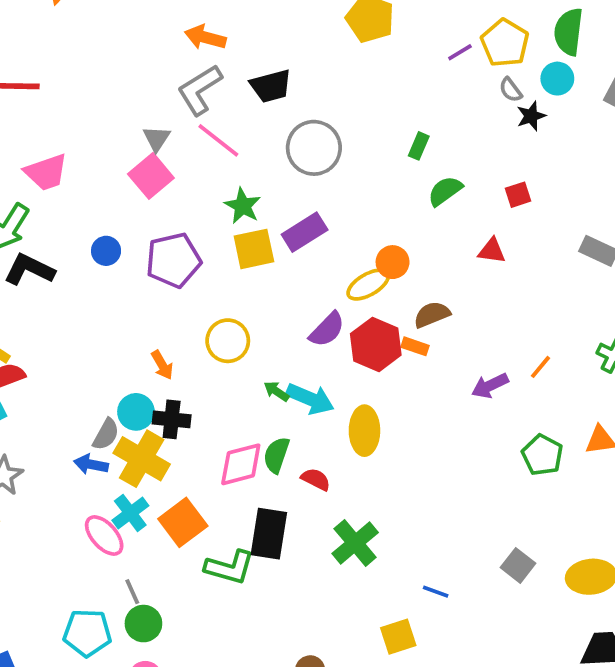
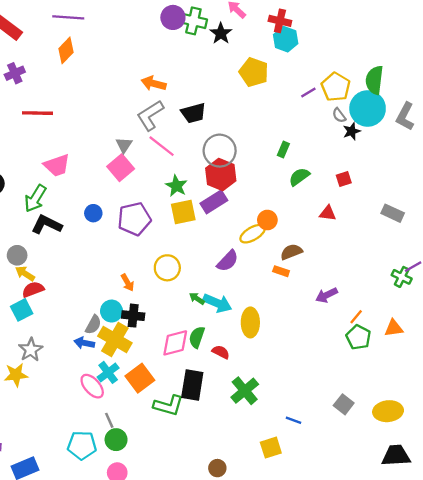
cyan circle: (557, 79) -> (368, 108), size x1.8
red hexagon: (376, 344) -> (221, 174), moved
orange line: (540, 367) -> (356, 317), moved

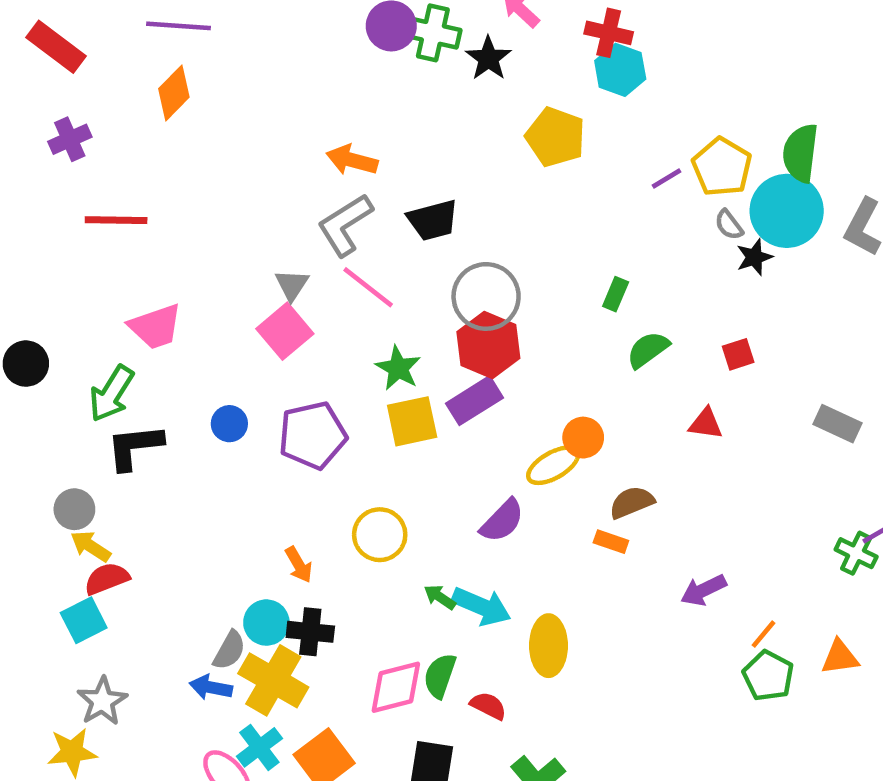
black L-shape: (47, 225) -> (135, 447), turned -32

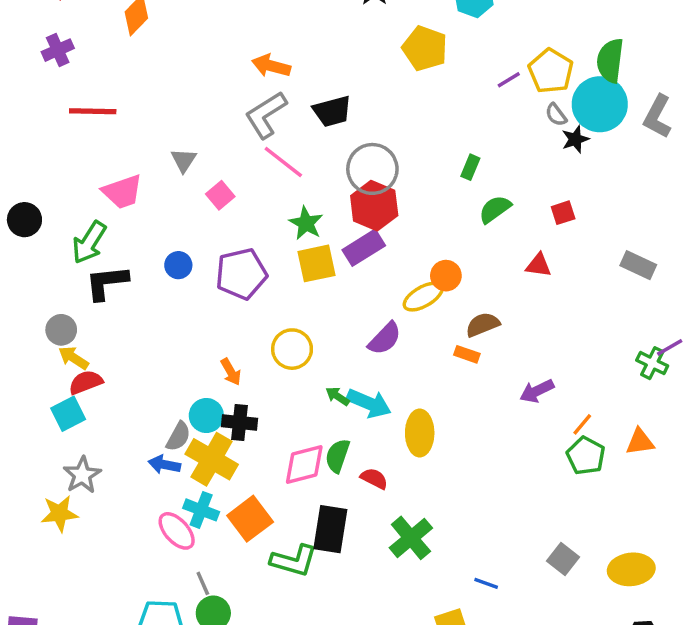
gray triangle: (292, 285) -> (184, 160), moved
pink square: (285, 331) -> (220, 195), size x0.7
cyan cross: (259, 747) -> (201, 510), turned -32

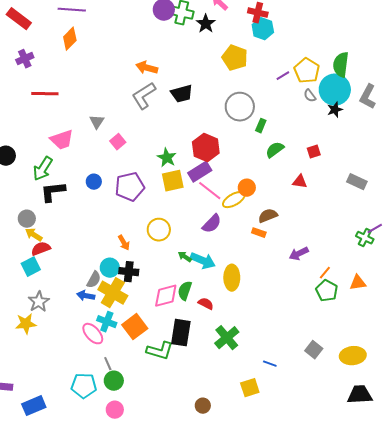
black star: (575, 139) -> (335, 110), moved
pink line: (283, 162) -> (210, 191), moved
gray circle: (372, 169) -> (240, 107), moved

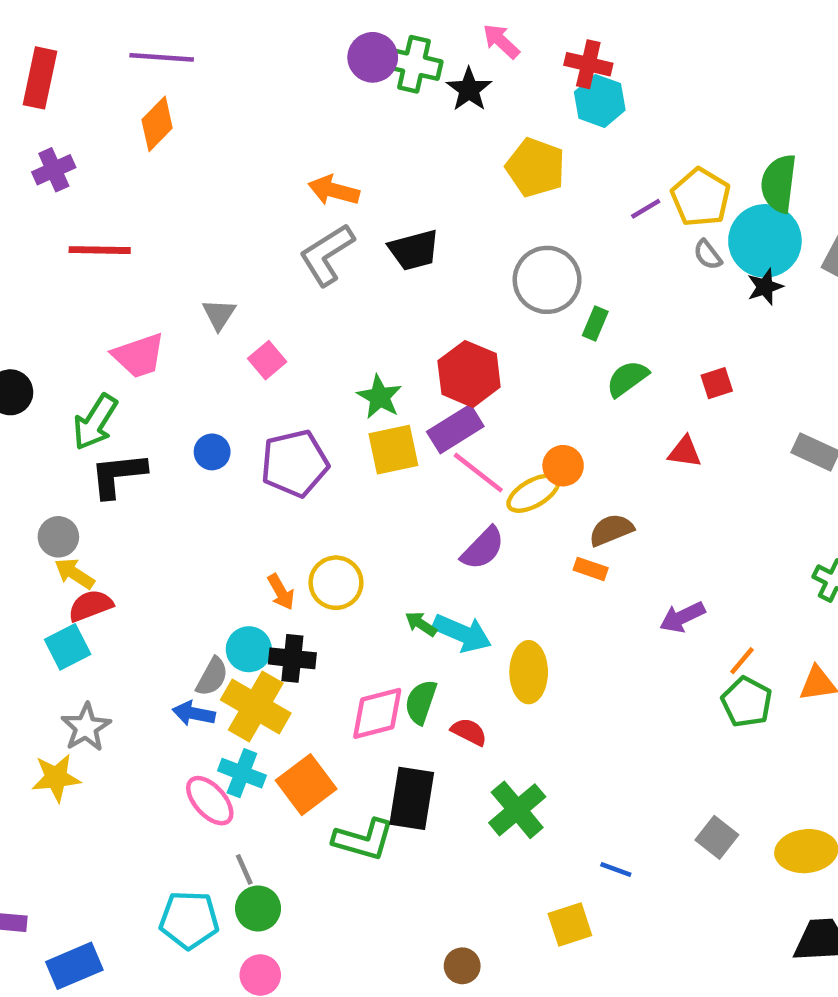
red rectangle: (19, 19) -> (40, 78), turned 65
yellow circle: (159, 230) -> (336, 583), moved

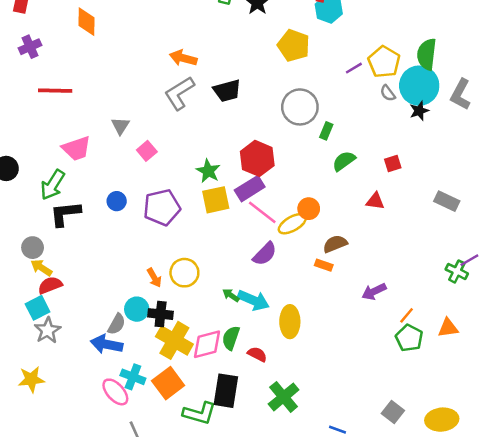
orange diamond: (157, 124) -> (87, 22), turned -44
yellow cross: (256, 707) -> (174, 340), moved
blue arrow: (194, 713) -> (107, 344), size x1.4
gray star: (86, 727) -> (48, 330), moved

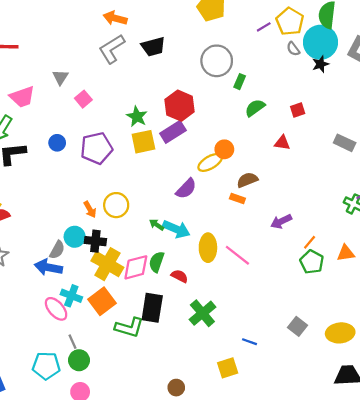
pink line: (262, 212) -> (237, 255), moved

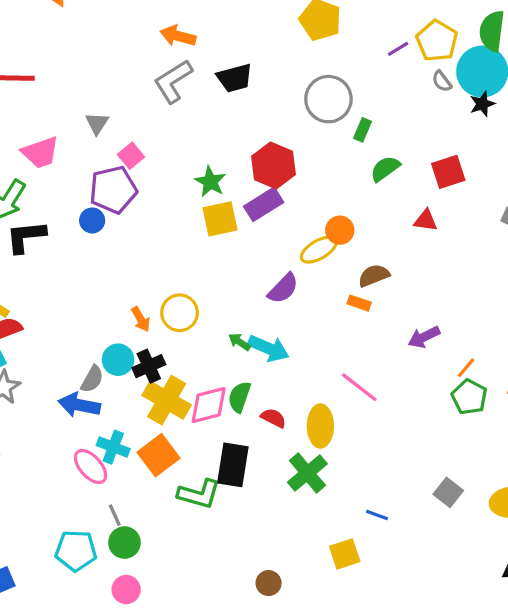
red square: (298, 110) -> (448, 172), size x1.5
purple pentagon: (96, 148) -> (113, 190), moved
black cross: (95, 241) -> (149, 366), turned -30
yellow ellipse: (208, 248) -> (320, 426), moved

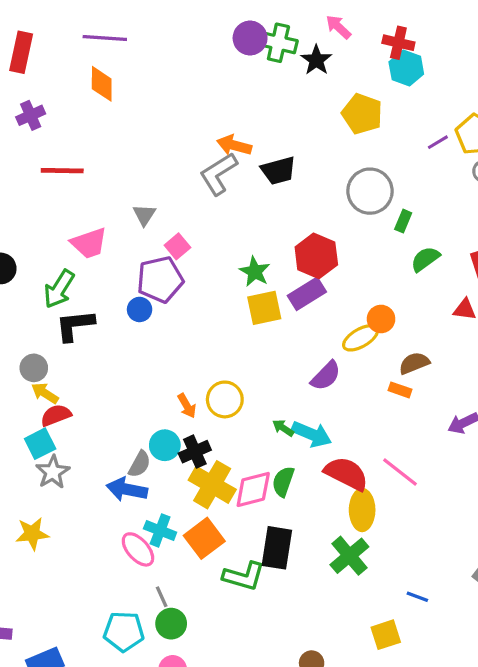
orange arrow: (178, 36) -> (234, 145), moved
red semicircle: (273, 418) -> (346, 474), moved, size x1.8

